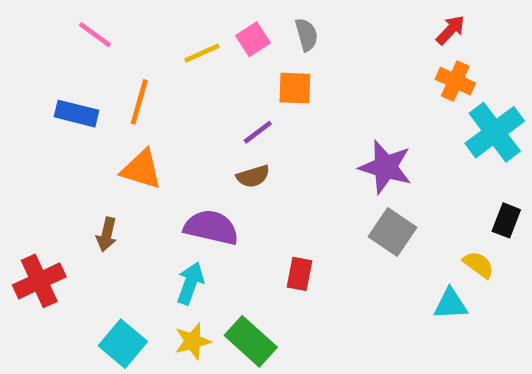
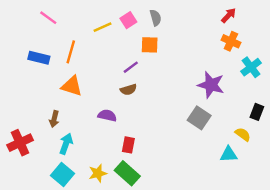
cyan cross: (495, 132) -> (251, 67), size x0.7
purple star: (386, 167) -> (211, 85), moved
purple semicircle: (211, 227) -> (107, 116), size x0.7
red rectangle: (300, 274) -> (128, 145), moved
cyan arrow: (190, 283) -> (66, 144), moved

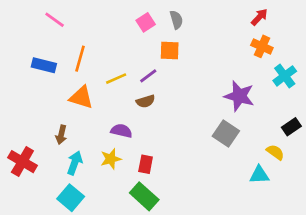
yellow line: (103, 27) -> (116, 79), moved
black rectangle: (257, 112) -> (291, 127), turned 35
red cross: (20, 143) -> (22, 162), turned -35
yellow star: (98, 173) -> (111, 159), moved

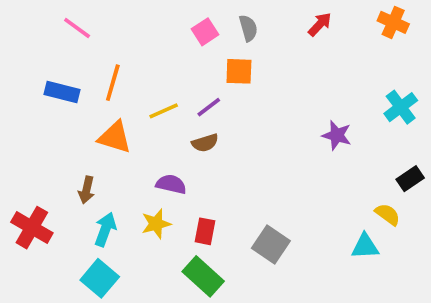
red arrow: (259, 17) -> (320, 24), moved
orange cross: (262, 46) -> (393, 22), moved
purple star: (239, 96) -> (337, 135), size x0.7
gray square: (226, 133) -> (271, 244), moved

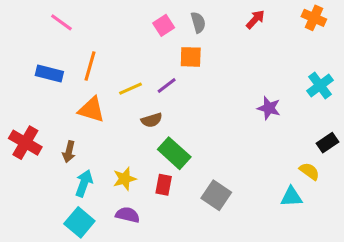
brown semicircle: (205, 143) -> (152, 120), moved
purple semicircle: (171, 184) -> (128, 215), moved
red cross: (32, 228) -> (25, 143), moved
green rectangle: (203, 276) -> (174, 153), moved

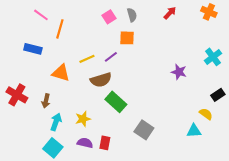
orange line: (90, 66) -> (60, 29), moved
brown semicircle: (152, 120) -> (101, 80), size x1.5
red rectangle: (164, 185) -> (105, 143), moved

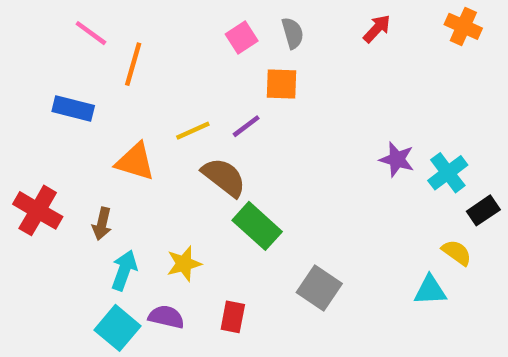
cyan cross: (213, 57) -> (448, 173), moved
brown semicircle: (101, 80) -> (224, 177), turned -125
purple semicircle: (85, 143) -> (166, 317), moved

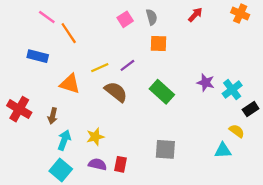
orange line: (133, 64) -> (69, 33), turned -50
orange square: (282, 84) -> (158, 43), moved
green rectangle: (257, 226) -> (162, 92), moved
gray square: (319, 288) -> (165, 149), turned -30
purple semicircle: (166, 317) -> (97, 164), moved

